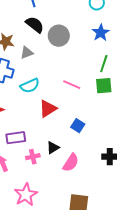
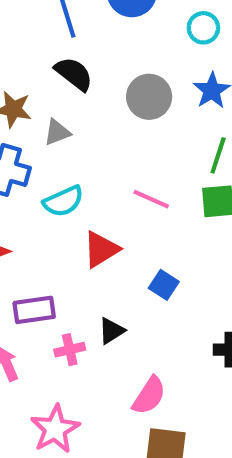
gray circle: (59, 36) -> (149, 97), moved
pink semicircle: (71, 163) -> (149, 396), moved

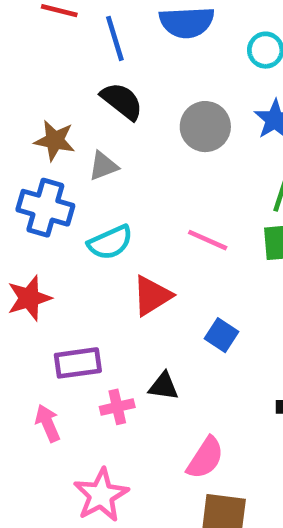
black triangle: (111, 331) -> (164, 386), turned 40

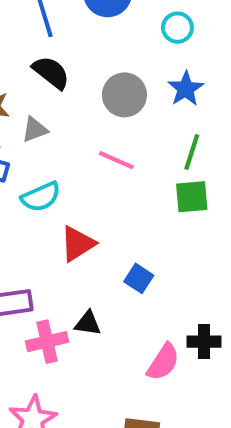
pink line: (208, 240) -> (116, 160), moved
pink cross: (117, 407) -> (47, 342), size x1.4
pink semicircle: (205, 458) -> (163, 362), moved

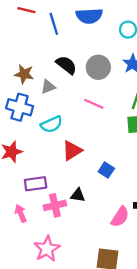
black semicircle: (51, 72) -> (66, 65), moved

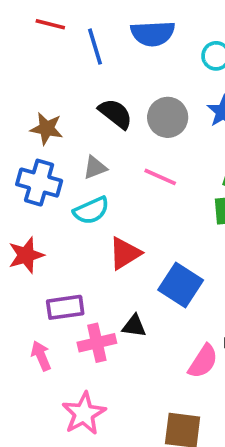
gray triangle: (48, 87) -> (95, 168), moved
blue square: (106, 170) -> (181, 285), size x1.6

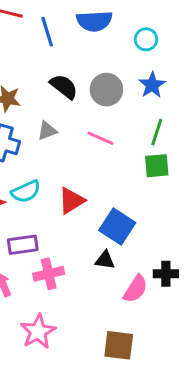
cyan semicircle: (91, 210) -> (26, 192), moved
black triangle: (134, 326) -> (105, 260), moved

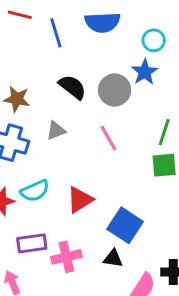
blue star: (152, 85) -> (145, 72), moved
pink line: (100, 138) -> (109, 138), turned 36
pink cross: (49, 274) -> (66, 257), moved

